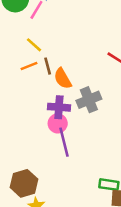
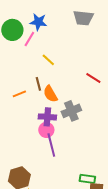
yellow line: (34, 45) -> (48, 60), moved
orange line: (29, 66) -> (19, 94), moved

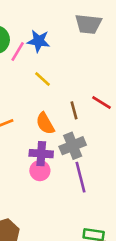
blue star: (38, 22) -> (39, 41), moved
brown line: (38, 84) -> (74, 110), moved
purple line: (51, 145) -> (80, 177), moved

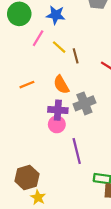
pink line: (18, 51) -> (38, 38), moved
brown line: (74, 110) -> (76, 56), moved
purple line: (80, 177) -> (77, 151), moved

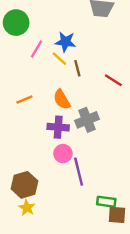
blue star: (56, 15) -> (65, 42), moved
pink circle: (57, 124) -> (63, 154), moved
brown hexagon: (27, 177) -> (24, 185), moved
yellow star: (38, 197) -> (27, 208), moved

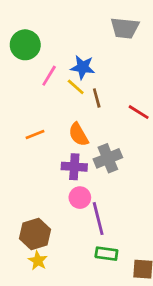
green rectangle: (106, 202) -> (106, 254), moved

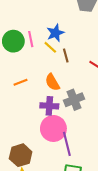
green circle: (25, 45) -> (13, 41), moved
blue star: (83, 67) -> (55, 33), turned -30
pink line: (49, 76) -> (31, 39), turned -42
pink circle: (80, 198) -> (53, 128), size x1.6

